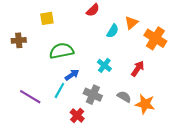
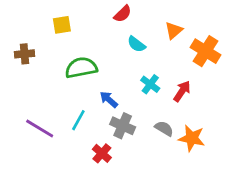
cyan semicircle: (113, 31) -> (136, 44), moved, turned 96
cyan cross: (104, 65) -> (150, 84), moved
blue arrow: (72, 75) -> (109, 99), moved, turned -104

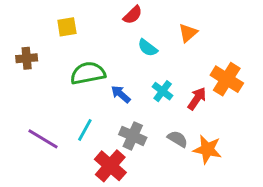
orange cross: (206, 51) -> (227, 79), moved
blue arrow: (109, 99) -> (121, 94), moved
red cross: (102, 153) -> (110, 166), size x1.5

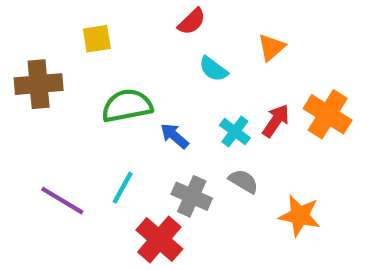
brown cross: (27, 58) -> (39, 84), size x1.5
red arrow: (197, 99) -> (276, 121), moved
gray semicircle: (178, 139) -> (244, 181), moved

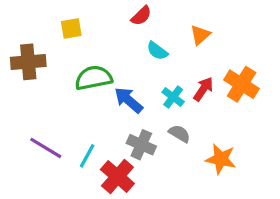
blue arrow: (174, 136) -> (129, 100), size x1.4
cyan line: (123, 188) -> (87, 156), moved

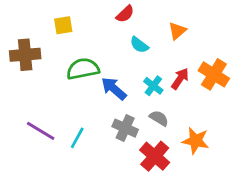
red cross: (117, 177) -> (155, 156), moved

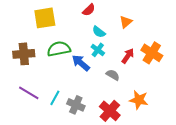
yellow square: (63, 25) -> (45, 18), size x1.6
brown cross: (25, 55) -> (24, 54), moved
cyan cross: (153, 86) -> (98, 50), moved
gray semicircle: (159, 118) -> (113, 75), moved
gray cross: (125, 128) -> (76, 105), moved

